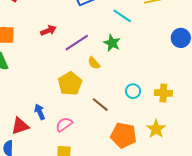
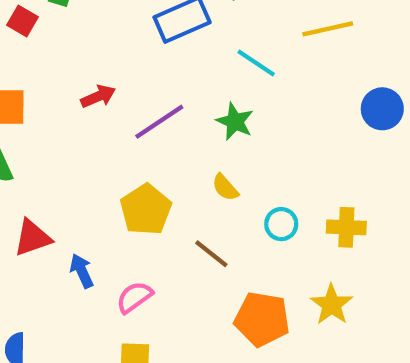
yellow semicircle: (94, 63) -> (225, 187), moved
red triangle: (20, 126) -> (33, 238), moved

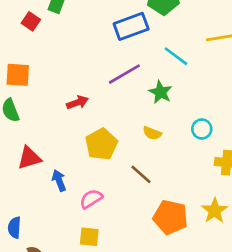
red arrow: (98, 96) -> (77, 102), moved
purple line: (159, 122) -> (124, 74), moved
yellow semicircle: (225, 187) -> (152, 133), turned -30
cyan circle: (281, 224) -> (202, 129), moved

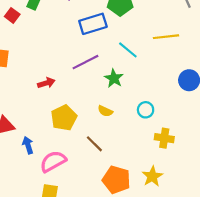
pink semicircle: (91, 199) -> (53, 161), size x1.4

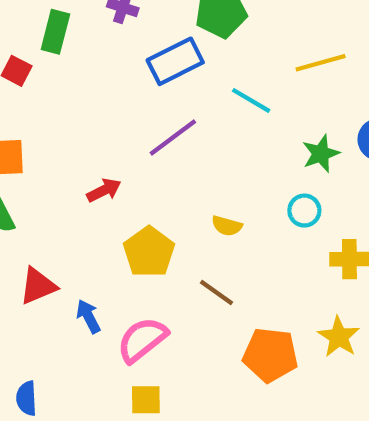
green star: (114, 78) -> (321, 154), moved, turned 30

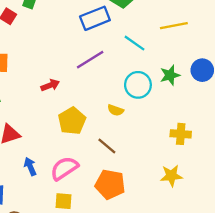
cyan circle: (304, 211) -> (138, 85), moved, size x1.5
blue arrow: (88, 316) -> (30, 166), moved
yellow star: (339, 337) -> (171, 176), turned 30
orange pentagon: (270, 355) -> (110, 184), moved

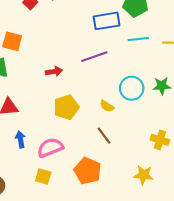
cyan line: (134, 43) -> (138, 39), moved, turned -54
brown line: (107, 146) -> (104, 136), moved

